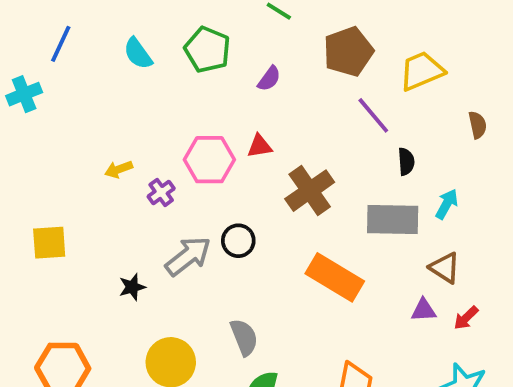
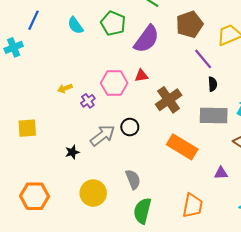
purple semicircle: (269, 79) -> (147, 39), size x2.0
black semicircle: (406, 162) -> (213, 84), moved
purple triangle: (424, 310) -> (221, 173), moved

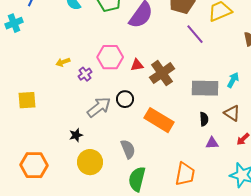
red triangle: (141, 76) -> (137, 65), moved
black semicircle: (213, 84) -> (204, 119), moved
orange rectangle: (182, 147) -> (159, 120), moved
black star: (72, 152) -> (76, 135), moved

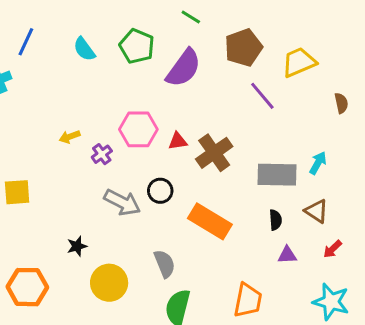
gray arrow: (99, 107) -> (122, 202), turned 65
black star: (76, 135) -> (77, 246), moved

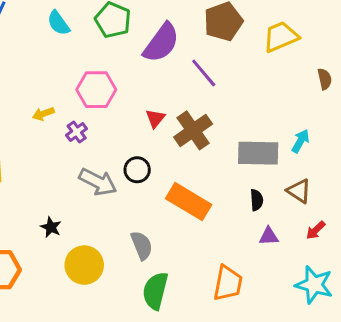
purple line: (262, 96) -> (204, 73), moved
pink hexagon: (138, 129) -> (96, 90), moved
red triangle: (178, 141) -> (155, 118), turned -42
black star: (77, 246) -> (51, 227), turned -30

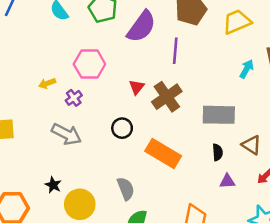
purple line: (204, 73) -> (175, 51), turned 45
cyan arrow: (300, 141) -> (247, 69), moved
gray arrow: (98, 182) -> (66, 134), moved
black star: (51, 227) -> (53, 185), moved

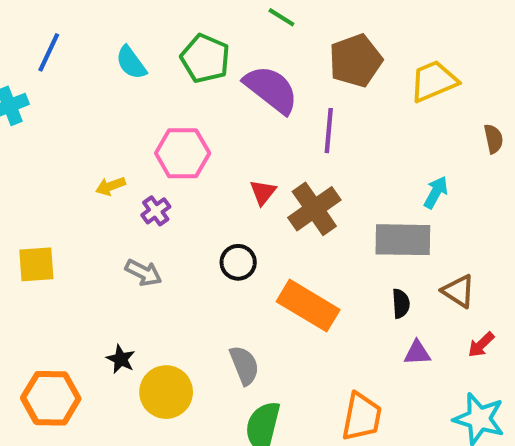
purple semicircle: (141, 27) -> (271, 89), turned -88
cyan arrow: (247, 69) -> (436, 192), moved
gray arrow: (66, 134) -> (143, 273), size x0.7

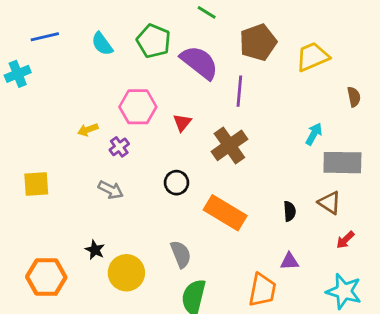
blue line: (49, 52) -> (45, 37), turned 52
red triangle: (263, 192) -> (182, 123), moved
gray rectangle: (403, 240) -> (342, 163), moved
purple triangle: (417, 353) -> (290, 261), moved

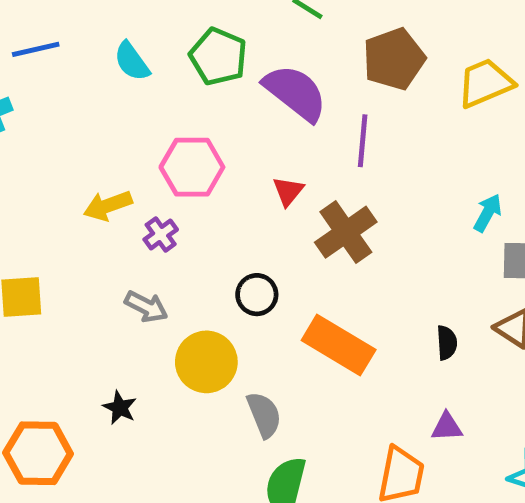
red triangle: (182, 123) -> (288, 191), moved
yellow arrow: (88, 130) -> (108, 206), size x1.4
yellow circle: (126, 273) -> (206, 362), moved

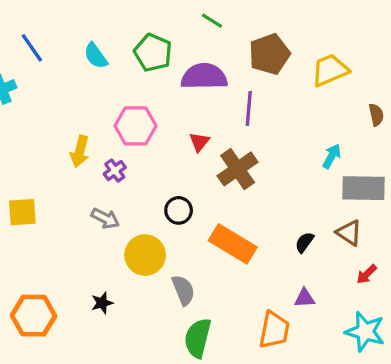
blue line: (36, 49) -> (32, 48), turned 68
purple semicircle: (295, 93) -> (204, 77), turned -39
yellow arrow: (108, 206) -> (80, 151), turned -56
black semicircle: (447, 343) -> (304, 242), turned -140
black star: (120, 408) -> (102, 303), moved, turned 30

